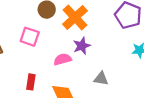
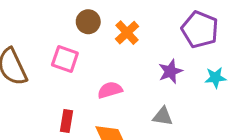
orange cross: (75, 17) -> (127, 33), size x0.7
purple star: (82, 46) -> (170, 71), moved

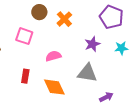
gray triangle: (163, 116) -> (87, 73), size x1.5

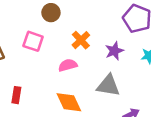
orange cross: (64, 19) -> (81, 40), moved
red rectangle: (25, 76) -> (16, 95), moved

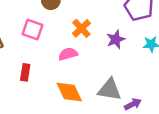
gray triangle: (108, 86) -> (110, 90), moved
red rectangle: (16, 95) -> (25, 72), moved

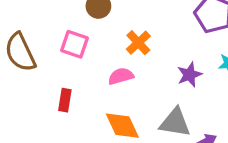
purple star: (116, 39) -> (189, 75), moved

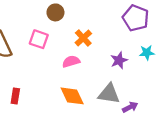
red rectangle: (65, 100) -> (15, 96), moved

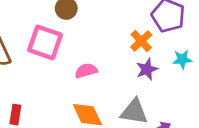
orange cross: (83, 38) -> (141, 41), moved
pink square: (39, 39) -> (45, 42), size x1.4

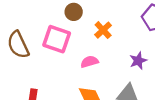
orange cross: (141, 41) -> (103, 30), moved

